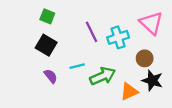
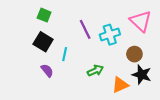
cyan line: (77, 66) -> (65, 54), moved, turned -64
green arrow: (103, 76) -> (95, 71), size x0.7

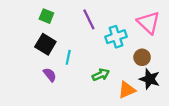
purple line: (85, 29) -> (89, 19), moved

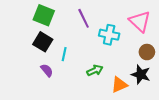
green square: (46, 16) -> (44, 15), size x1.5
cyan cross: (116, 37) -> (109, 35), turned 30
brown circle: (142, 57) -> (147, 52), moved

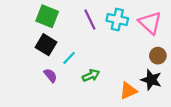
cyan cross: (109, 35) -> (117, 19), moved
cyan line: (64, 54) -> (69, 58), turned 32
green arrow: (95, 70) -> (91, 75), moved

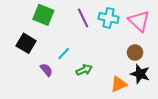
black square: (46, 45) -> (26, 43), moved
brown circle: (158, 56) -> (135, 53), moved

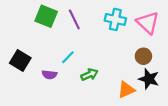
purple line: (83, 18) -> (74, 19), moved
black square: (26, 43) -> (20, 61), moved
purple semicircle: (46, 70) -> (49, 75), turned 136

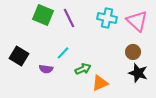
orange triangle: (126, 90) -> (100, 83), moved

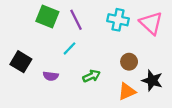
brown circle: (133, 52) -> (129, 62), moved
cyan line: (63, 53) -> (69, 48), moved
orange triangle: (100, 83) -> (127, 91), moved

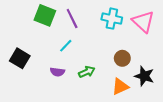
purple semicircle: (51, 76) -> (57, 72), moved

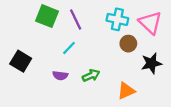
brown circle: (122, 58) -> (128, 44), moved
black star: (144, 76) -> (151, 63), moved, turned -30

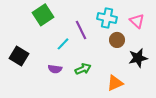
green square: (47, 16) -> (43, 15), turned 35
purple line: (76, 19) -> (81, 30), moved
pink triangle: (150, 23) -> (137, 21), size x0.7

